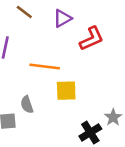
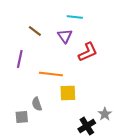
purple triangle: (62, 18) -> (65, 36), turned -35

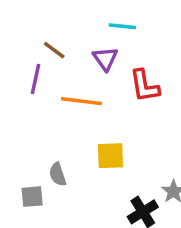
red L-shape: (88, 52) -> (144, 86), turned 105
purple line: (20, 59) -> (35, 79), moved
orange line: (51, 74) -> (81, 101), moved

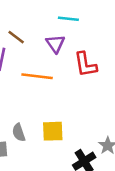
yellow square: (110, 156) -> (53, 131), moved

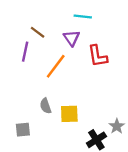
orange line: (37, 76) -> (56, 66), turned -60
gray semicircle: (19, 132) -> (46, 106), moved

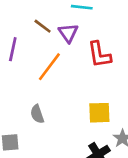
brown line: (38, 32) -> (43, 26), moved
yellow square: (69, 114) -> (99, 113), moved

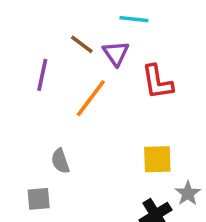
gray semicircle: (37, 114) -> (60, 161), moved

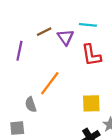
cyan line: (134, 19) -> (88, 25), moved
brown line: (82, 44) -> (44, 32), turned -64
orange line: (91, 98) -> (50, 83), moved

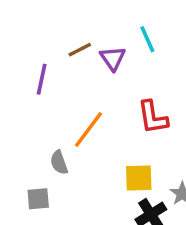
cyan line: (88, 25) -> (147, 39), turned 60
red L-shape: (91, 55) -> (153, 117), moved
yellow square: (91, 103) -> (139, 178), moved

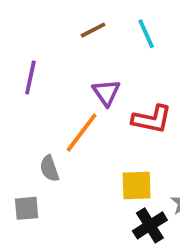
brown line: (80, 50) -> (93, 30), moved
purple triangle: (113, 58) -> (106, 93), moved
red L-shape: (153, 117) -> (152, 119), turned -69

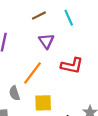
purple triangle: (106, 93) -> (46, 41), moved
yellow square: (137, 186) -> (43, 103), moved

